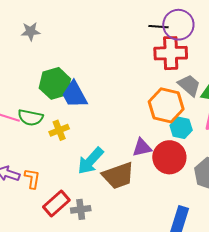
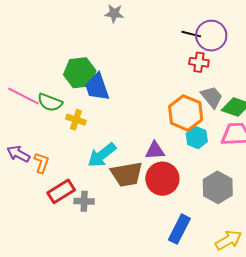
gray star: (31, 31) -> (114, 14), moved
red cross: (171, 53) -> (199, 62), size x0.6
yellow cross: (59, 130) -> (76, 120), turned 30
red circle: (169, 157) -> (162, 179), moved

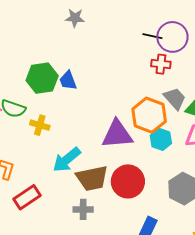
blue trapezoid: (97, 87) -> (68, 81), moved, size x0.7
purple triangle: (155, 150) -> (117, 134), moved, size x1.6
gray cross: (84, 201) -> (83, 209), moved

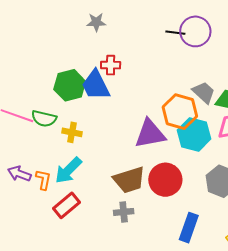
red cross: (161, 64) -> (111, 65), moved
blue trapezoid: (68, 81) -> (96, 85), size x1.6
cyan hexagon: (161, 139) -> (194, 134), size x1.5
cyan arrow: (67, 160) -> (68, 170), moved

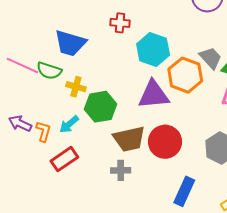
green hexagon: (70, 85) -> (100, 107), moved
blue trapezoid: (96, 85) -> (70, 43), moved, turned -52
cyan hexagon: (194, 134) -> (153, 50), moved
cyan arrow: (68, 170) -> (69, 124), size x0.7

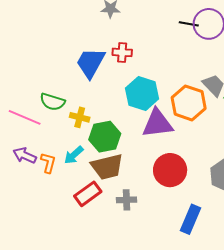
blue trapezoid: (70, 43) -> (91, 63), moved, turned 104
cyan hexagon: (153, 50) -> (142, 94), moved
pink line: (22, 66) -> (25, 117), moved
brown trapezoid: (129, 139) -> (107, 167), moved
red rectangle: (64, 159) -> (88, 194), moved

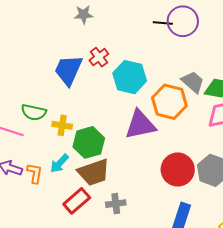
red cross: (122, 52) -> (99, 57), turned -36
cyan hexagon: (142, 94) -> (130, 77), moved
red circle: (170, 170) -> (178, 170), moved

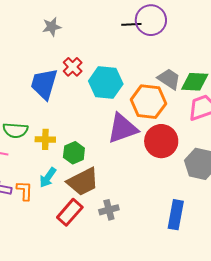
green hexagon: (89, 142) -> (74, 153), size x0.7
red circle: (178, 170) -> (161, 141), moved

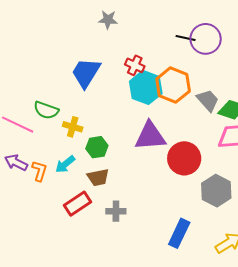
red cross: (73, 67) -> (135, 65), moved, turned -36
orange hexagon: (148, 102) -> (173, 85), moved
brown trapezoid: (83, 182) -> (98, 177), size x0.7

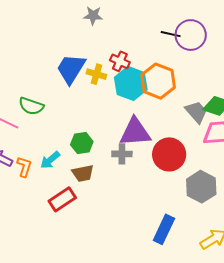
gray trapezoid: (208, 100) -> (196, 112), moved
yellow cross: (73, 127) -> (96, 74), moved
gray cross: (116, 211) -> (122, 154), moved

